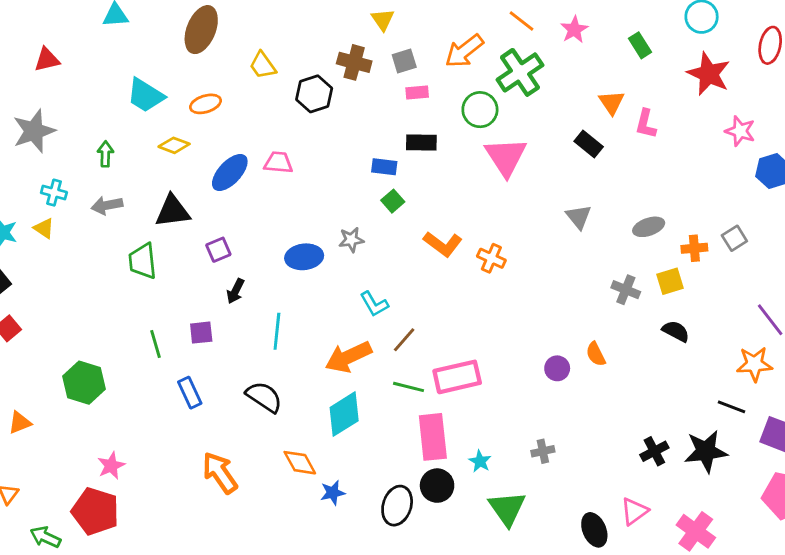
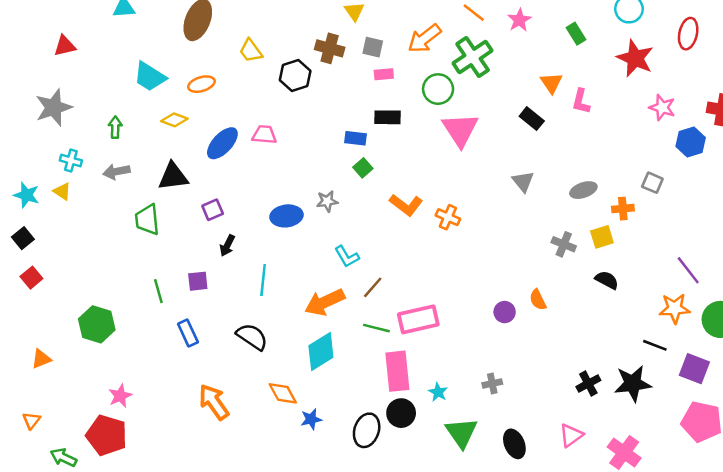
gray square: (404, 61) -> (373, 47), turned 30
gray square: (734, 238) -> (652, 183), moved, turned -35
black ellipse: (594, 530) -> (514, 444), moved

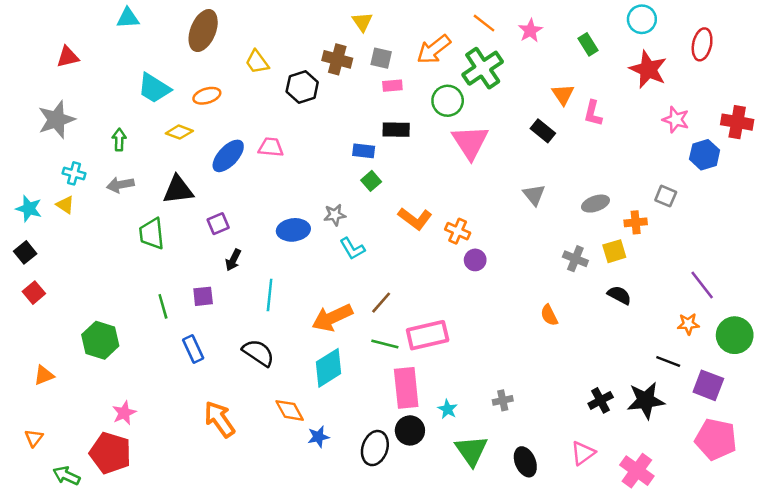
cyan L-shape: (347, 257) -> (352, 249), moved
orange star: (675, 308) -> (688, 324), size x0.7
purple circle: (505, 312) -> (475, 260), moved

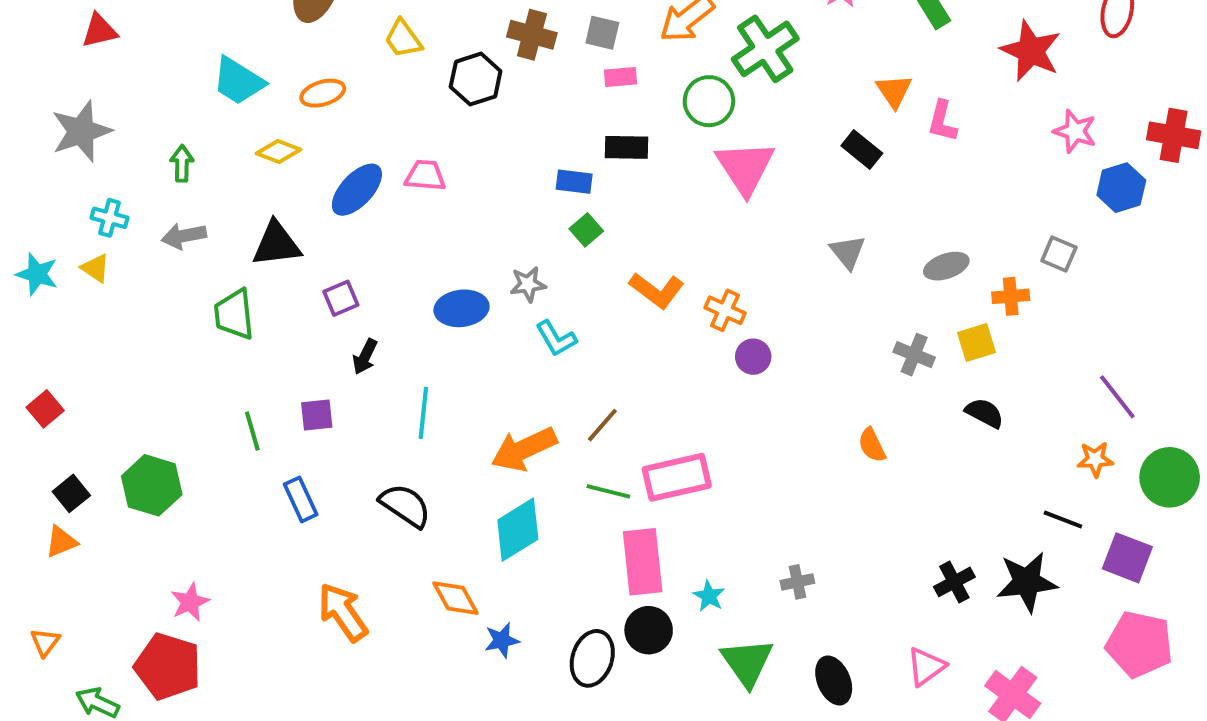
black square: (25, 252) -> (71, 493), moved

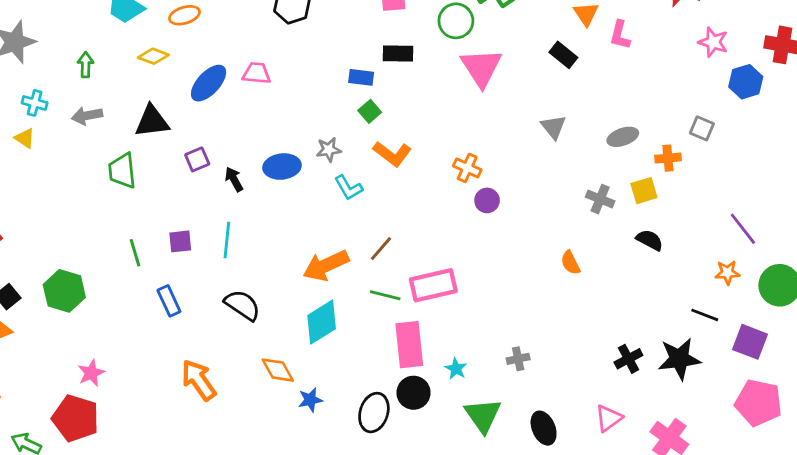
orange L-shape: (657, 290) -> (392, 154), moved
black arrow: (365, 357) -> (234, 179), moved, turned 125
cyan line: (423, 413) -> (227, 240), moved

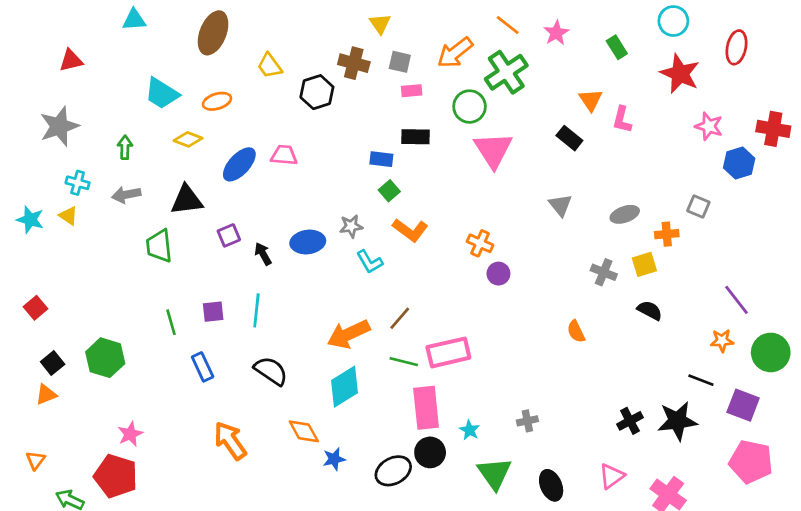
black ellipse: (374, 413) -> (393, 471), turned 44

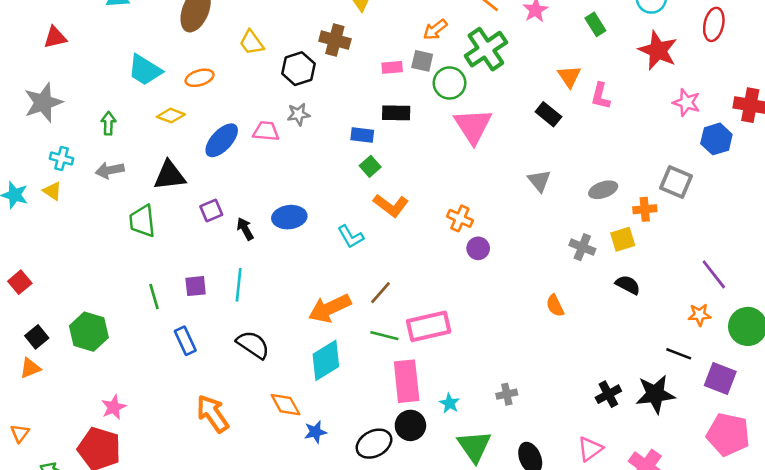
orange arrow: (455, 53) -> (435, 30), size x0.7
gray square: (400, 62) -> (422, 61), moved
gray square: (698, 206) -> (676, 182), size x1.4
gray star: (351, 226) -> (298, 114), moved

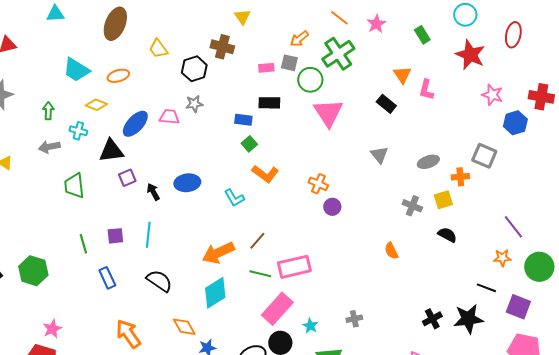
cyan cross: (62, 159) -> (78, 131), moved
black triangle: (170, 175) -> (111, 151), moved
pink rectangle: (407, 381) -> (277, 309), turned 48

